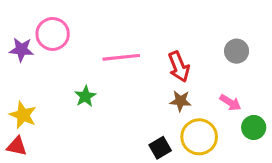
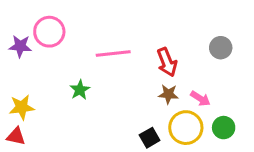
pink arrow: (230, 103) -> (200, 99), moved
yellow star: (23, 115) -> (22, 107), turned -30
green circle: (254, 127) -> (224, 128), moved

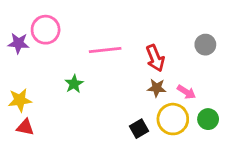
red triangle: (16, 136) -> (25, 127), moved

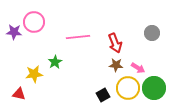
yellow star: (20, 100) -> (34, 74), moved
green circle: (208, 119) -> (154, 88), size x1.5

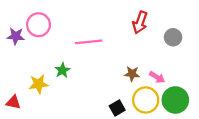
red arrow: (115, 43) -> (140, 22), moved, turned 42
red triangle: (19, 94) -> (13, 102), moved

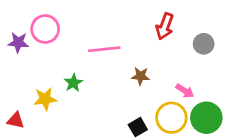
brown star: (132, 74) -> (141, 76), moved

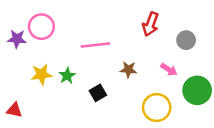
pink arrow: (185, 91) -> (169, 70), moved
yellow star: (45, 99) -> (41, 74), moved
green circle: (206, 118) -> (197, 90), moved
black square: (138, 127) -> (98, 93), moved

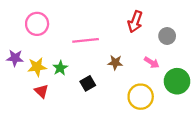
purple star: (17, 39) -> (15, 58), moved
red triangle: (14, 110) -> (41, 91), moved, turned 32

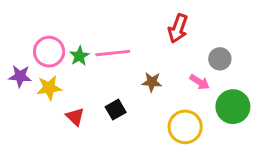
pink circle: (37, 24) -> (49, 52), moved
gray circle: (167, 36) -> (220, 59), moved
green star: (60, 68) -> (79, 56), moved
red triangle: (41, 91) -> (75, 117), moved

